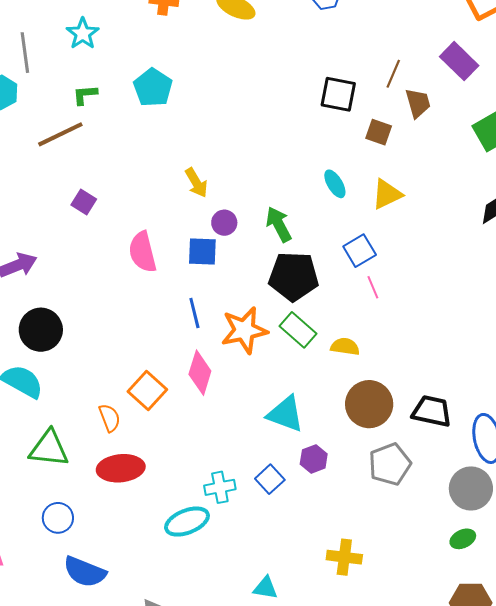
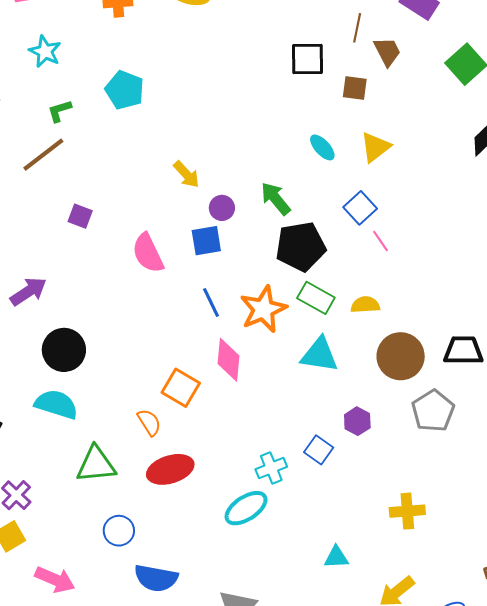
cyan triangle: (285, 414) -> (319, 355), moved

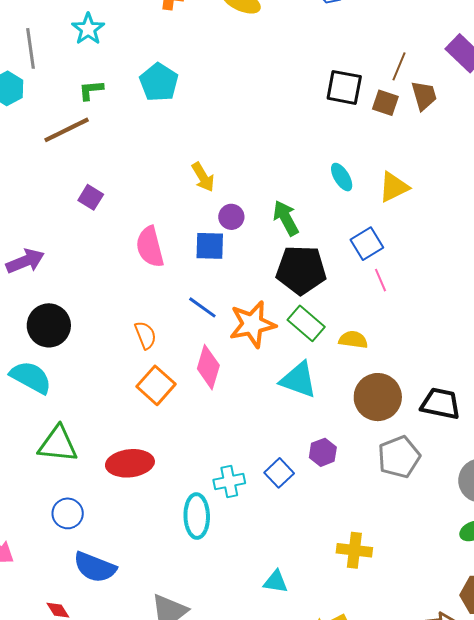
brown square: (355, 88) -> (385, 103), moved
blue line: (211, 302) -> (202, 307), turned -40
orange semicircle: (149, 422) -> (145, 335), moved
cyan ellipse: (246, 508) -> (197, 516), turned -69

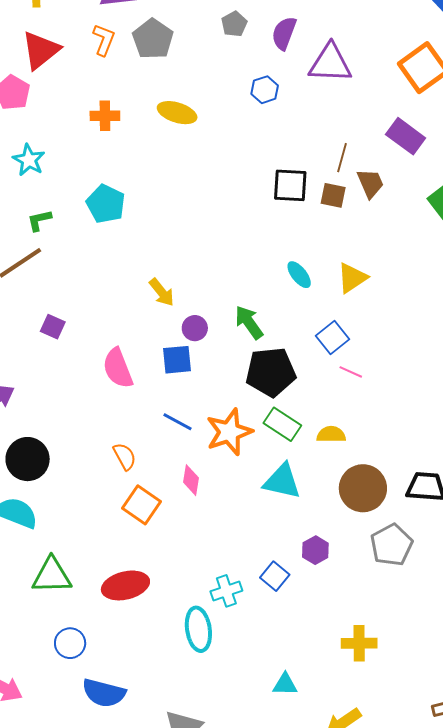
pink line: (381, 280) -> (351, 372), turned -35
pink diamond: (208, 367) -> (191, 480), size x0.7

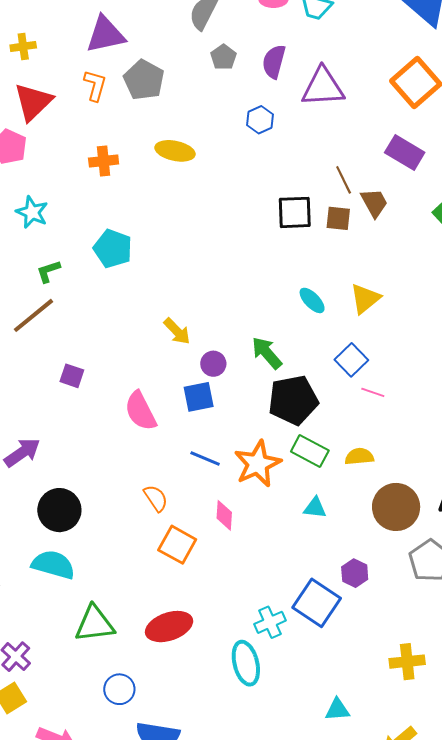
brown line: (342, 158) -> (344, 180), turned -36
cyan triangle: (282, 481) -> (315, 508), size x0.6
blue square: (275, 576) -> (317, 603), size x1.6

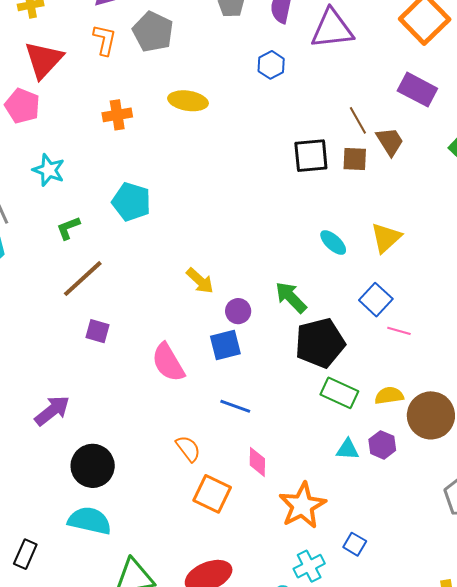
brown line: (33, 315) -> (83, 279), moved
orange star: (258, 464) -> (302, 506), moved
brown circle: (396, 507) -> (431, 415), moved
purple hexagon: (355, 573) -> (382, 445), moved
blue square: (317, 603) -> (355, 544), size x0.5

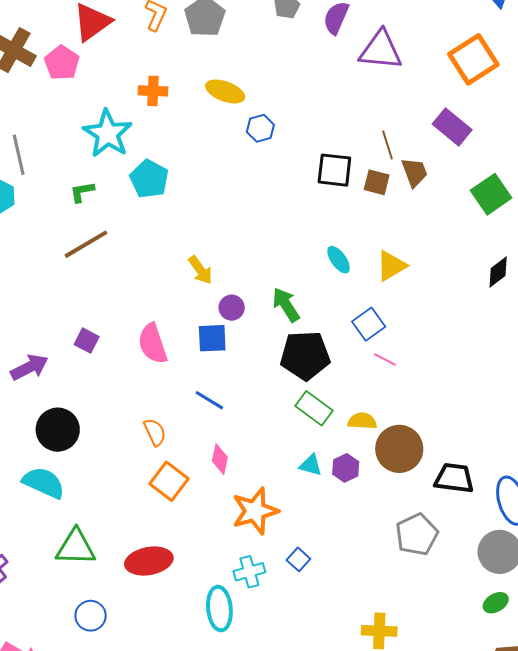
blue hexagon: (271, 65) -> (260, 128), moved
cyan star: (49, 170) -> (108, 134), moved, size x1.5
purple square: (98, 331) -> (87, 341), moved

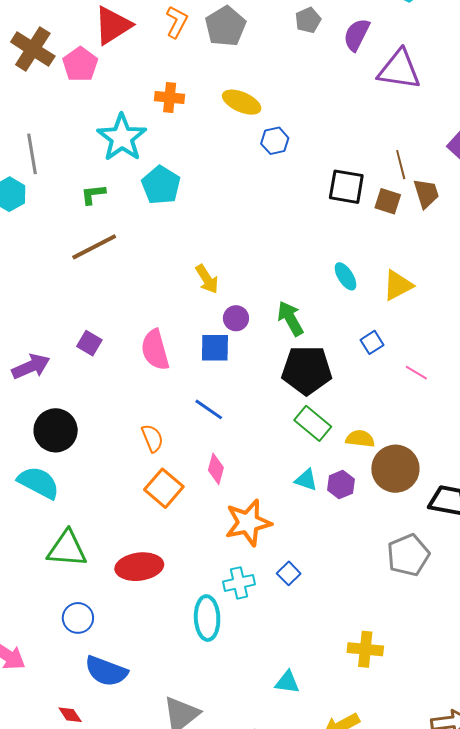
blue square: (369, 324) -> (372, 342), size x0.7
pink line: (385, 360) -> (416, 373), moved

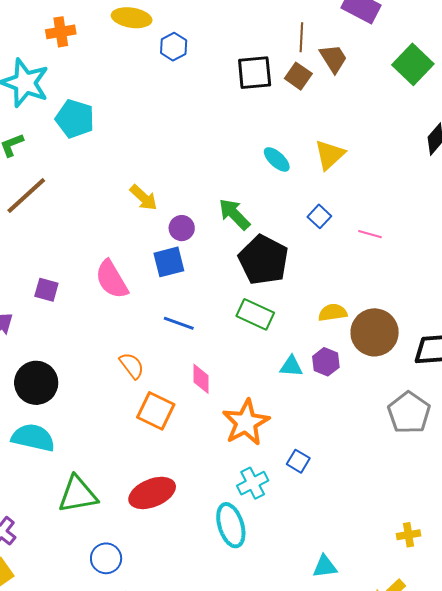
brown line: (401, 165) -> (301, 37), turned 32
brown square: (388, 201) -> (298, 76), turned 32
black pentagon: (307, 370) -> (263, 260), turned -30
green rectangle: (313, 423) -> (255, 314), moved
yellow cross: (365, 649) -> (408, 535), moved, size x0.7

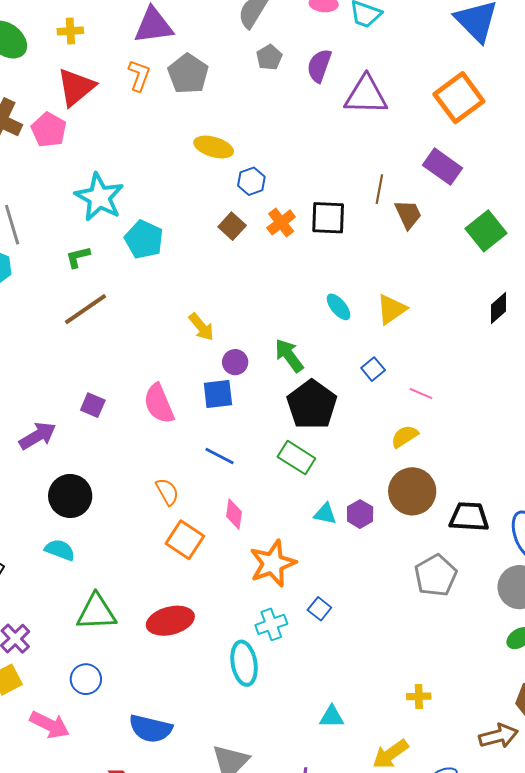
orange cross: (61, 32) -> (281, 222), moved, turned -36
brown square: (298, 76) -> (232, 226), moved
yellow semicircle: (333, 313) -> (405, 436), moved, turned -32
cyan semicircle: (33, 438) -> (60, 550), size x0.7
blue circle: (106, 558) -> (86, 679), moved

